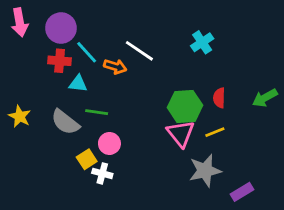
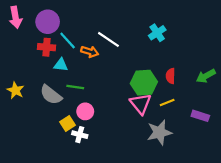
purple rectangle: (242, 192) -> (200, 116), moved, turned 49

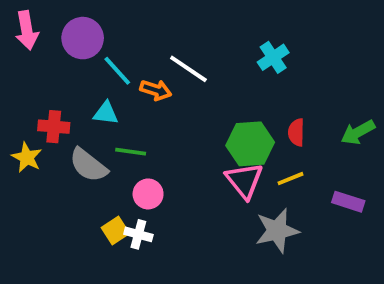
red cross: (46, 47) -> (54, 127), moved
yellow square: (68, 124) -> (115, 231), moved

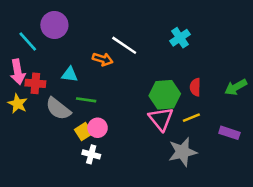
pink arrow: (27, 30) -> (18, 72), moved
cyan line: (117, 71) -> (28, 41), moved
yellow square: (115, 231) -> (84, 132), moved

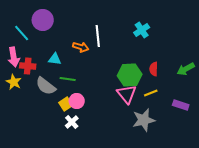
white line: (124, 45) -> (98, 36), turned 50
white cross: (91, 154) -> (72, 122), turned 32

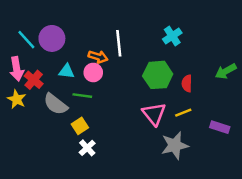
purple circle: (43, 20) -> (52, 38), moved
red cross: (28, 66) -> (34, 80), turned 35
green arrow: (186, 69) -> (226, 71), moved
green hexagon: (130, 75) -> (158, 75), moved
pink circle: (77, 101) -> (93, 72), moved

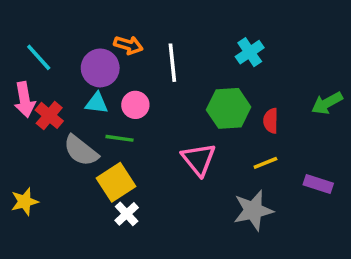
purple circle: (52, 38) -> (100, 68), moved
orange arrow: (98, 57) -> (128, 45), moved
yellow star: (17, 99) -> (25, 202), moved, turned 30
pink triangle: (154, 114) -> (199, 159), moved
yellow square: (80, 126) -> (116, 182), size x1.5

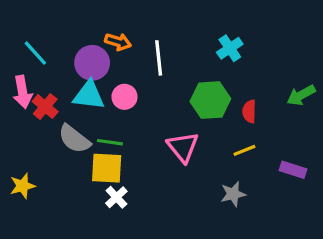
cyan triangle: (97, 103) -> (89, 95), size x1.5
green line: (120, 138) -> (110, 142), moved
yellow square: (116, 182) -> (107, 168), turned 36
gray star: (253, 210) -> (233, 194), size x0.7

